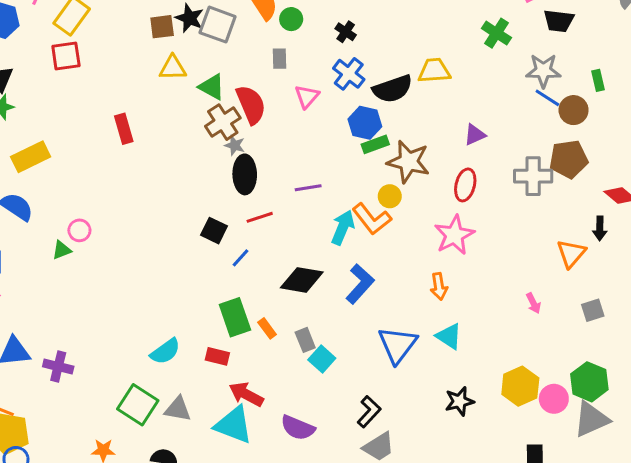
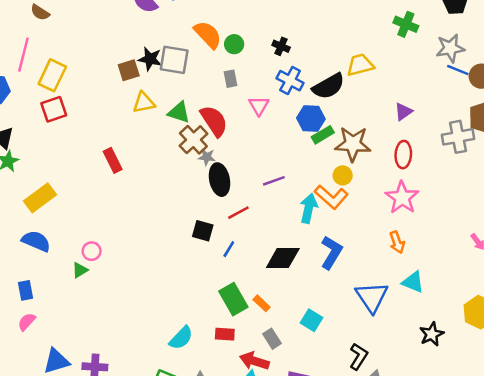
gray rectangle: (305, 340) -> (272, 339), moved

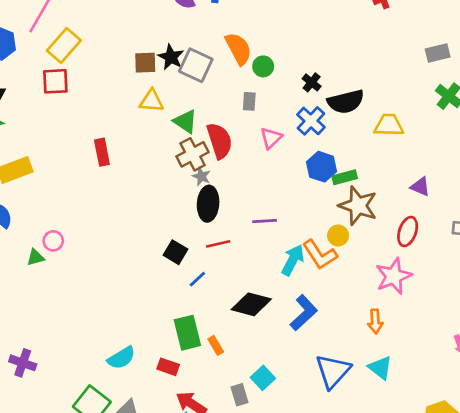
black semicircle: (329, 86) -> (346, 102), moved
purple triangle: (403, 112) -> (420, 187), turned 42
green rectangle: (323, 135) -> (345, 177), moved
gray rectangle: (272, 339) -> (239, 395), moved

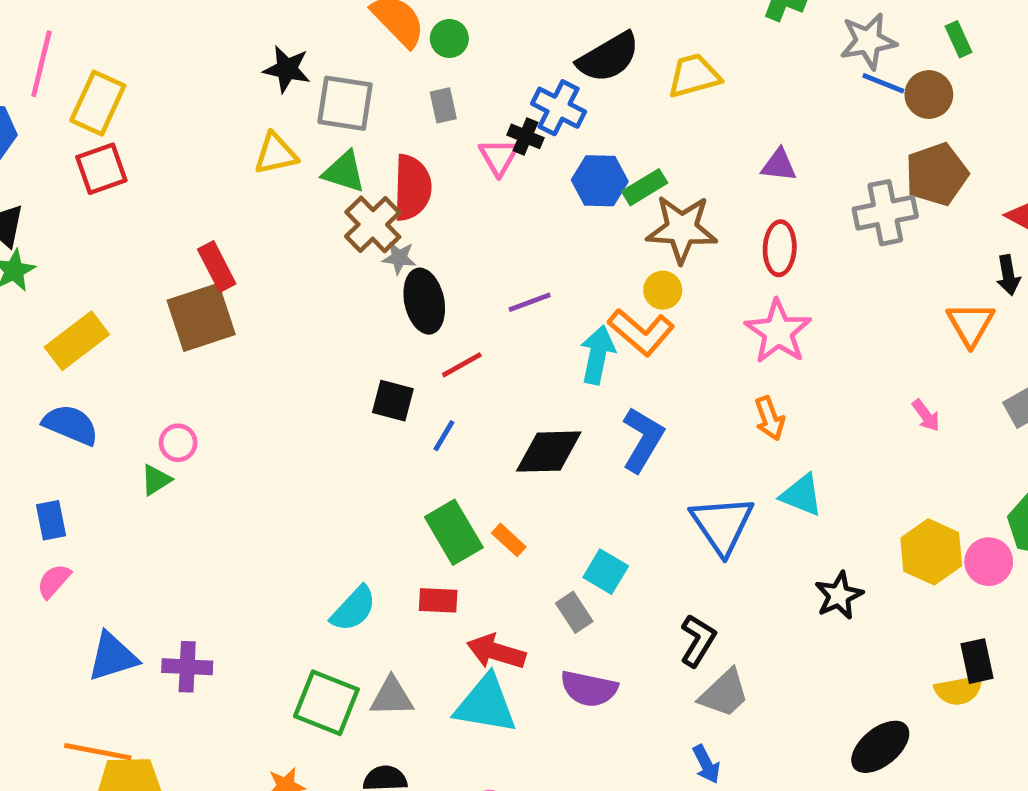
brown square: (145, 63) -> (201, 317), moved, size x1.6
gray square: (196, 65) -> (345, 103), moved
black cross: (312, 82) -> (526, 136), moved
red semicircle: (220, 141) -> (412, 188), turned 36

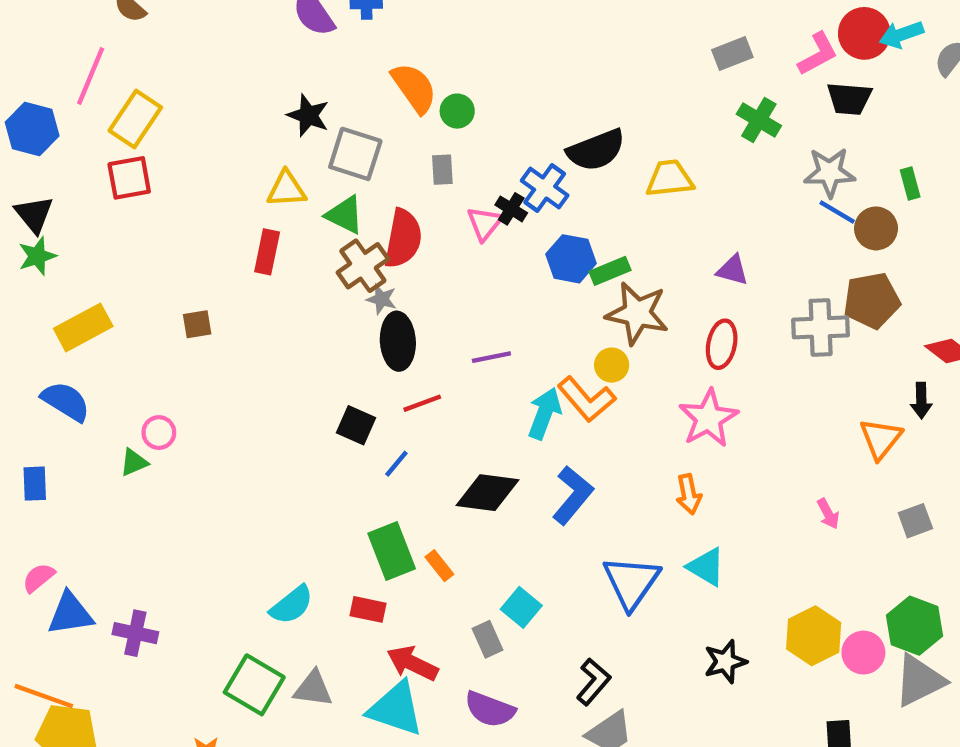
red rectangle: (217, 267) -> (267, 252), moved, turned 30
brown square: (201, 317) -> (197, 324), size x0.5
pink semicircle: (54, 581) -> (39, 578), moved

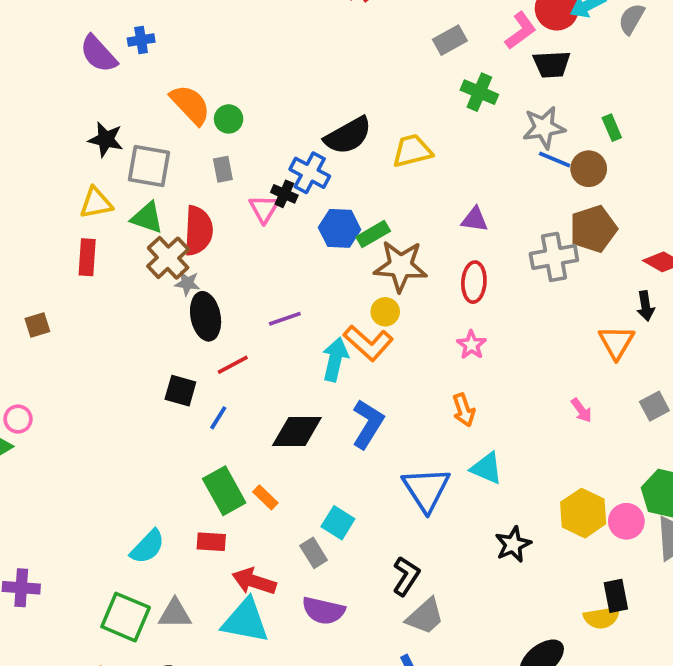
pink star: (708, 418) -> (471, 345), size x0.6

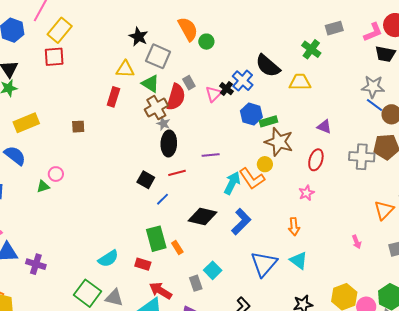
green cross: (479, 92) -> (311, 49), moved
black semicircle: (348, 136) -> (268, 66), turned 56
gray rectangle: (223, 169) -> (189, 83), moved, turned -32

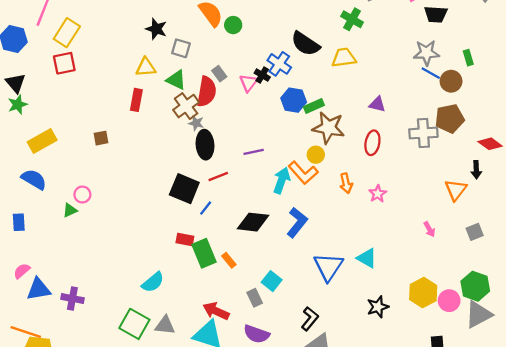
gray square: (158, 56) -> (181, 48), size x0.7
black square: (146, 180) -> (184, 189), size x1.5
pink star: (307, 193) -> (378, 194), moved
orange arrow: (294, 227) -> (346, 183), moved
red rectangle: (143, 264) -> (185, 240), moved

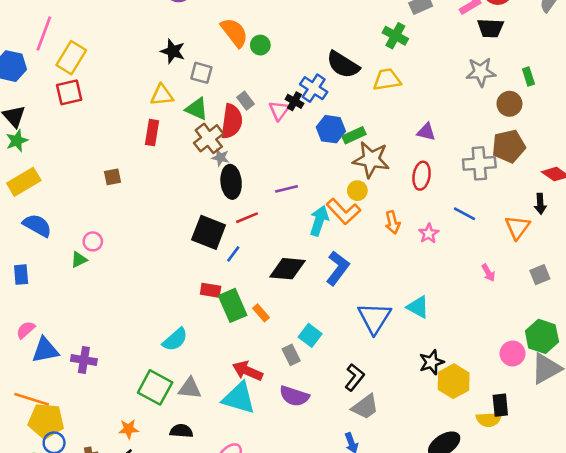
blue line: (431, 73) -> (464, 214), moved
yellow rectangle: (42, 141) -> (24, 182), moved
yellow hexagon: (423, 293) -> (454, 381), moved

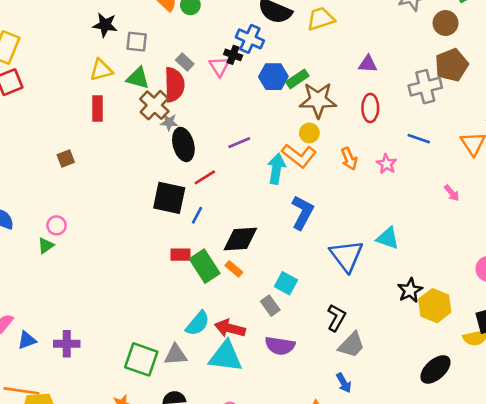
black diamond: (287, 269) -> (240, 239), moved
cyan semicircle: (175, 340) -> (198, 323), moved
blue triangle: (45, 350) -> (27, 340), size x0.7

